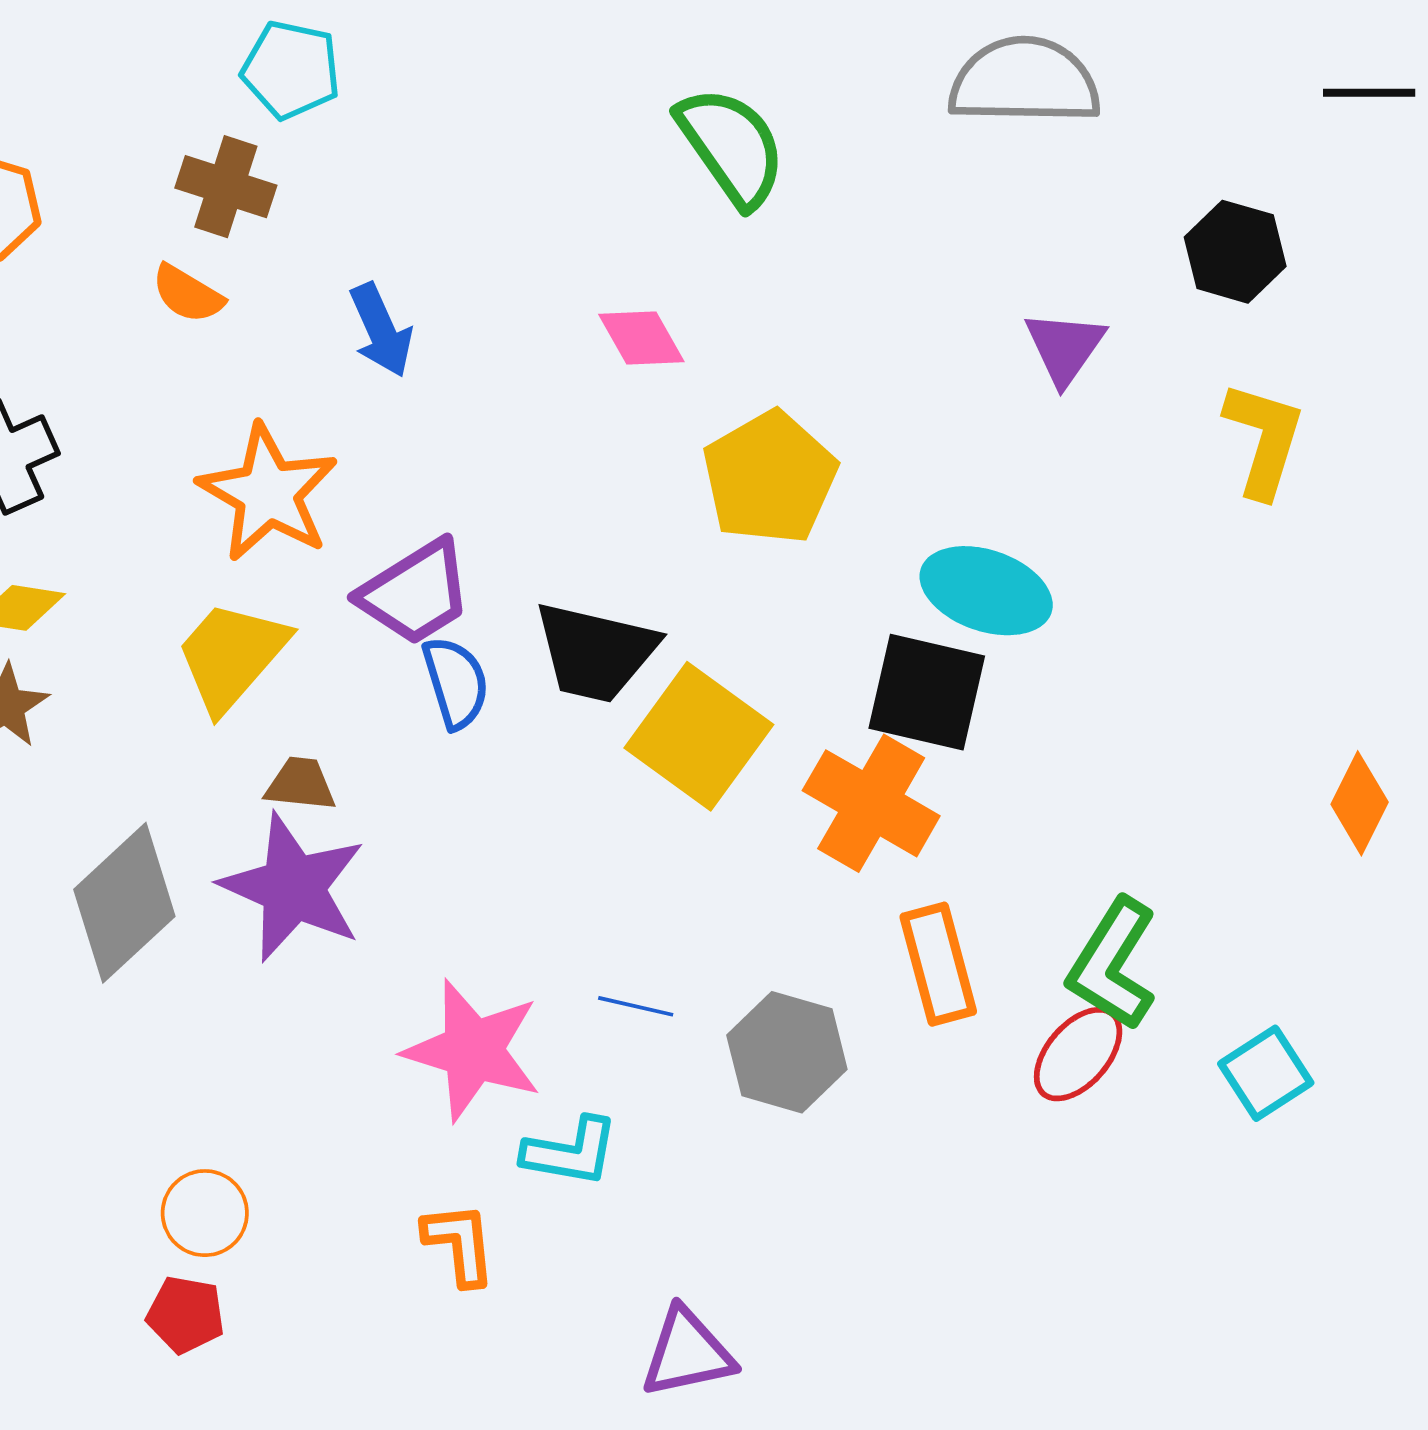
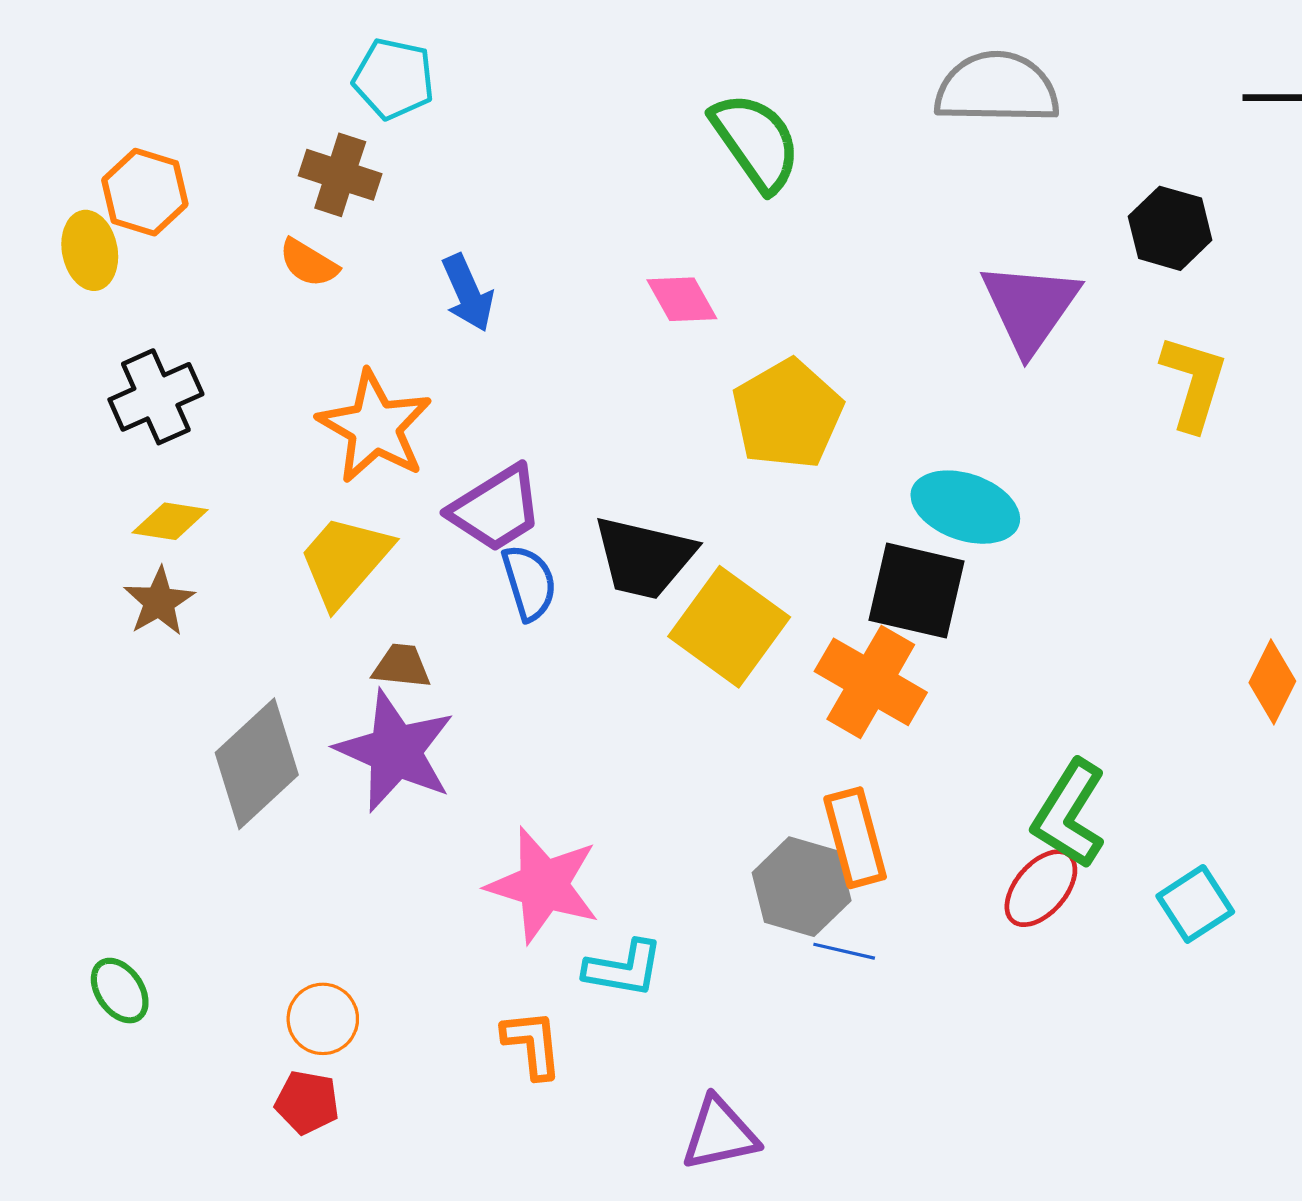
purple triangle: (1065, 347) -> (1030, 307), size x1.5
orange rectangle: (938, 964) -> (855, 838), moved
blue line: (636, 1006) -> (844, 951), moved

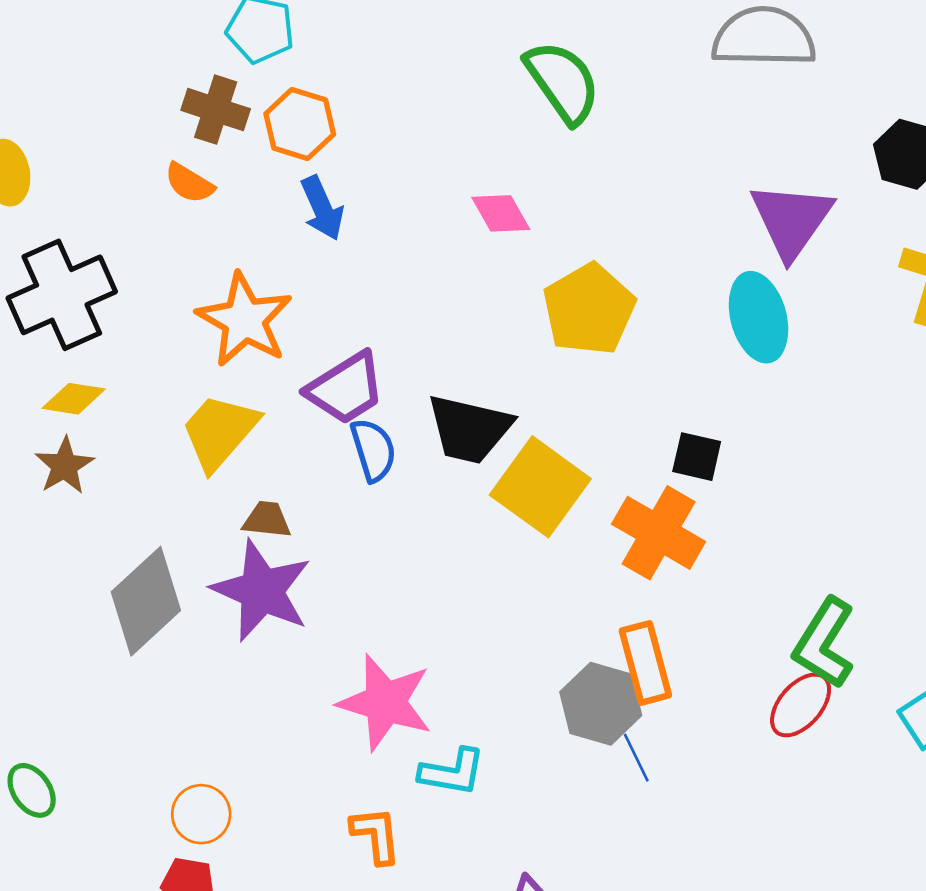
orange hexagon: (145, 192) -> (300, 124), moved
black cross: (156, 397) -> (62, 295), size x1.4
cyan ellipse: (965, 507) -> (758, 317), moved, turned 56
black square: (917, 591) -> (697, 457), size x0.6
blue line: (844, 951) -> (636, 758), turned 51

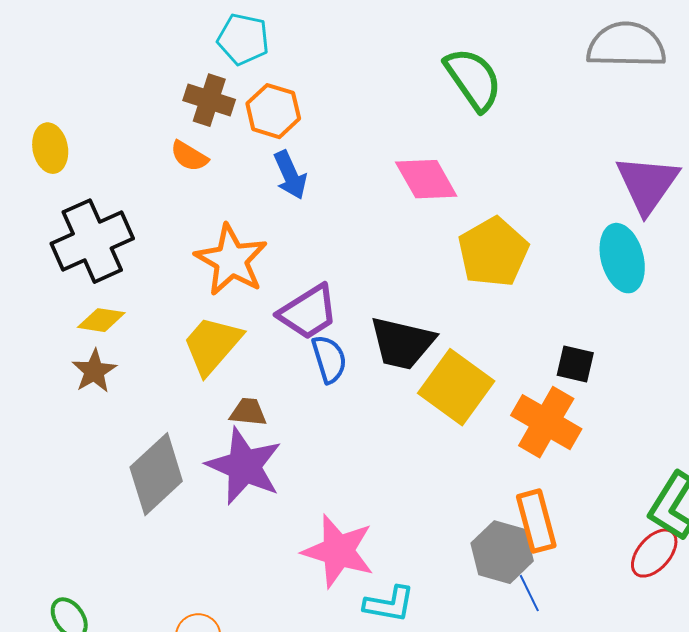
pink diamond: (501, 213) -> (426, 179), size x1.4

